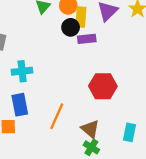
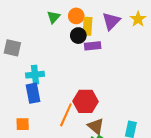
red hexagon: (103, 86) -> (86, 101), moved
blue rectangle: (20, 105) -> (33, 93), moved

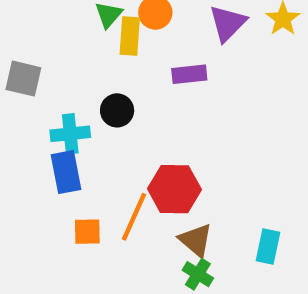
yellow rectangle: (88, 26) -> (130, 36), moved
black circle: (78, 36) -> (117, 110), moved
orange square: (23, 124) -> (87, 232), moved

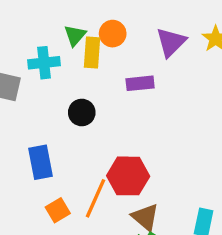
cyan cross: (70, 134) -> (44, 63), moved
orange square: (87, 232) -> (58, 210), turned -30

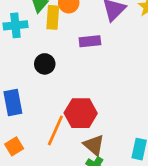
orange square: (58, 210) -> (14, 146), moved

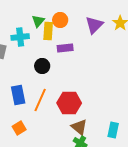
purple rectangle: (90, 41) -> (65, 48), moved
orange line: (55, 130) -> (40, 100), moved

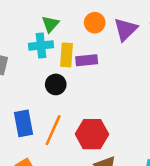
orange circle: (60, 20) -> (95, 23), moved
yellow rectangle: (48, 31) -> (66, 55), moved
cyan cross: (20, 37) -> (41, 46), moved

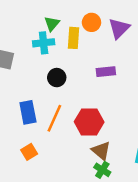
yellow rectangle: (66, 55) -> (74, 38), moved
purple rectangle: (87, 60) -> (106, 72), moved

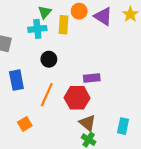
purple triangle: (119, 28) -> (103, 16), turned -42
purple rectangle: (106, 72) -> (92, 78), moved
blue rectangle: (28, 112) -> (16, 80), moved

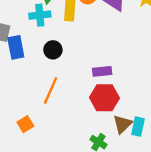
blue rectangle: (16, 80) -> (16, 47), moved
red hexagon: (77, 98) -> (104, 98), moved
brown triangle: (88, 123) -> (122, 124), moved, turned 36

